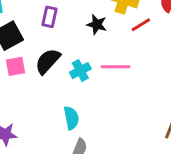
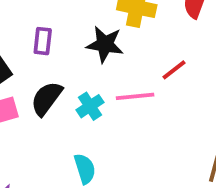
black star: (97, 25) -> (105, 44), size x1.4
red line: (141, 25) -> (174, 70), moved

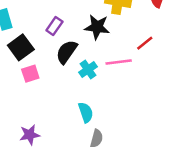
purple rectangle: (43, 41) -> (54, 26), turned 30
black semicircle: (46, 98) -> (67, 52), moved

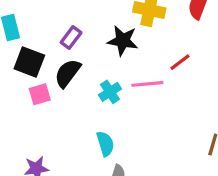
black square: (21, 47) -> (29, 62), turned -35
black semicircle: (67, 52) -> (68, 73), moved

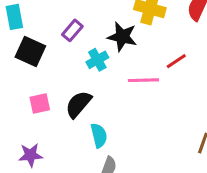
black semicircle: (68, 73) -> (78, 104), moved
cyan cross: (110, 92) -> (97, 60), moved
pink square: (40, 94) -> (40, 104), moved

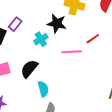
purple rectangle: (72, 30) -> (15, 24), moved

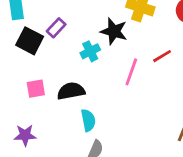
pink line: (72, 52) -> (131, 72), turned -72
black semicircle: (29, 69) -> (71, 91), turned 36

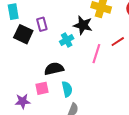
purple rectangle: (56, 28) -> (42, 24), turned -56
pink square: (36, 89) -> (42, 88), moved

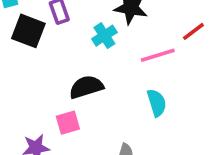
pink line: (96, 54) -> (158, 55), turned 60
cyan semicircle: (67, 89) -> (157, 103), moved

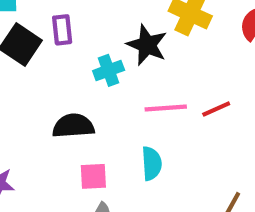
red line: (193, 31) -> (216, 109), moved
pink square: (68, 123) -> (93, 176), moved

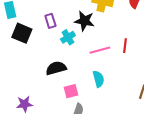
purple rectangle: (62, 30) -> (50, 21), moved
red line: (216, 109) -> (125, 46), turned -48

